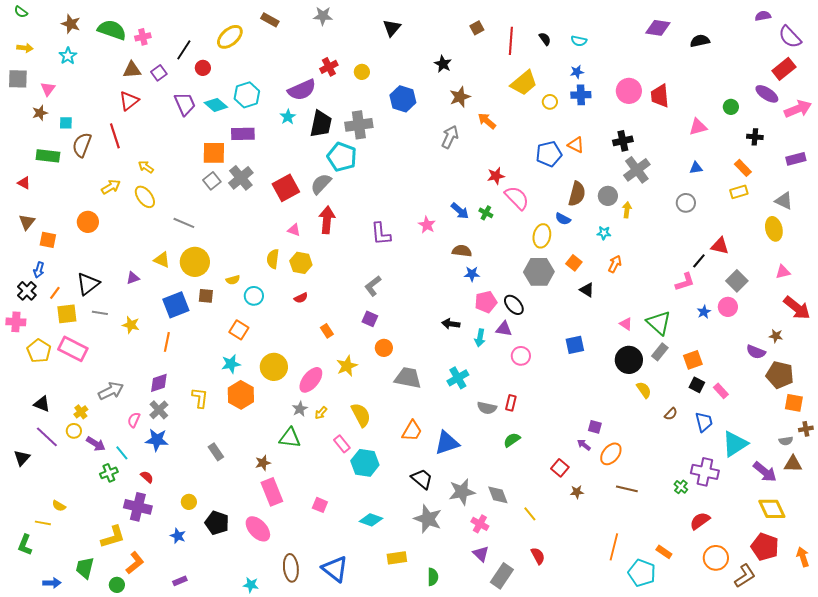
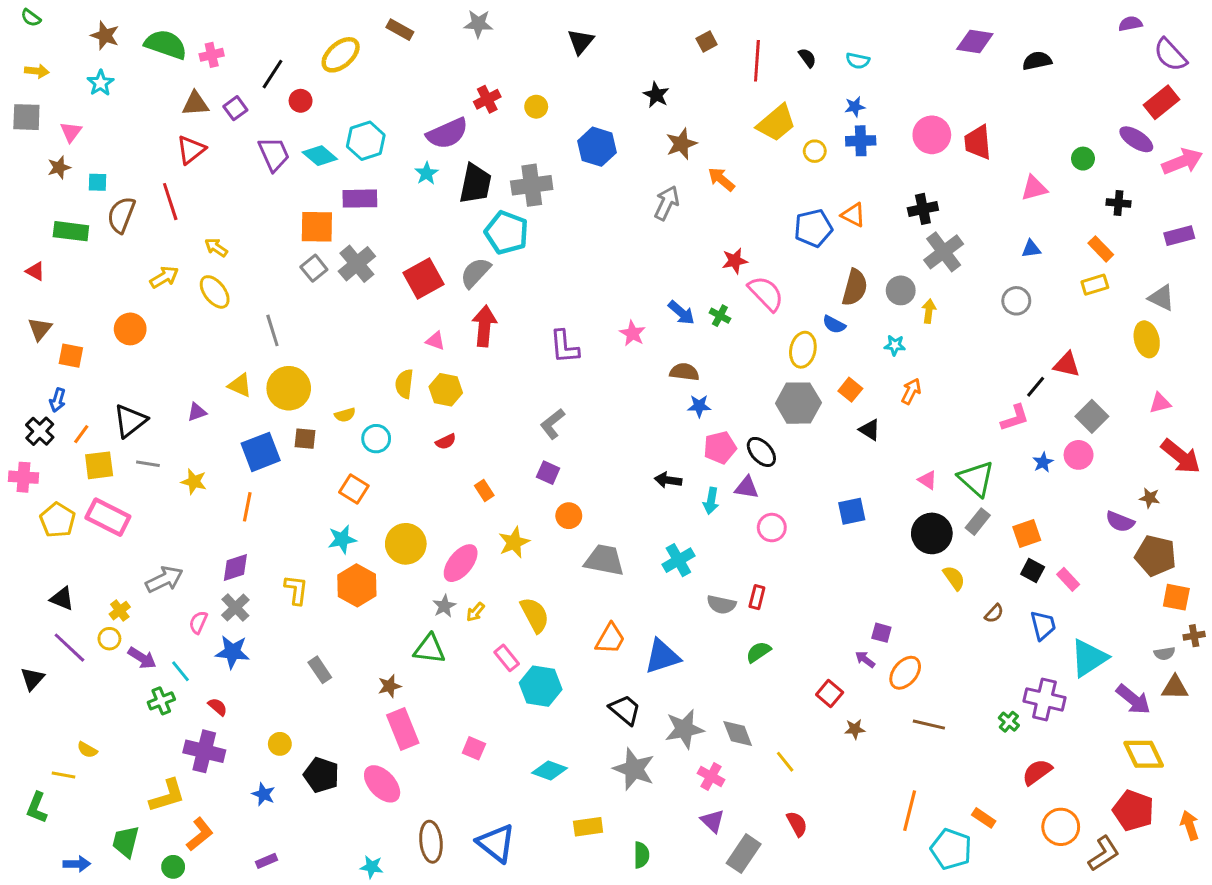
gray line: (184, 223) -> (272, 330), turned 50

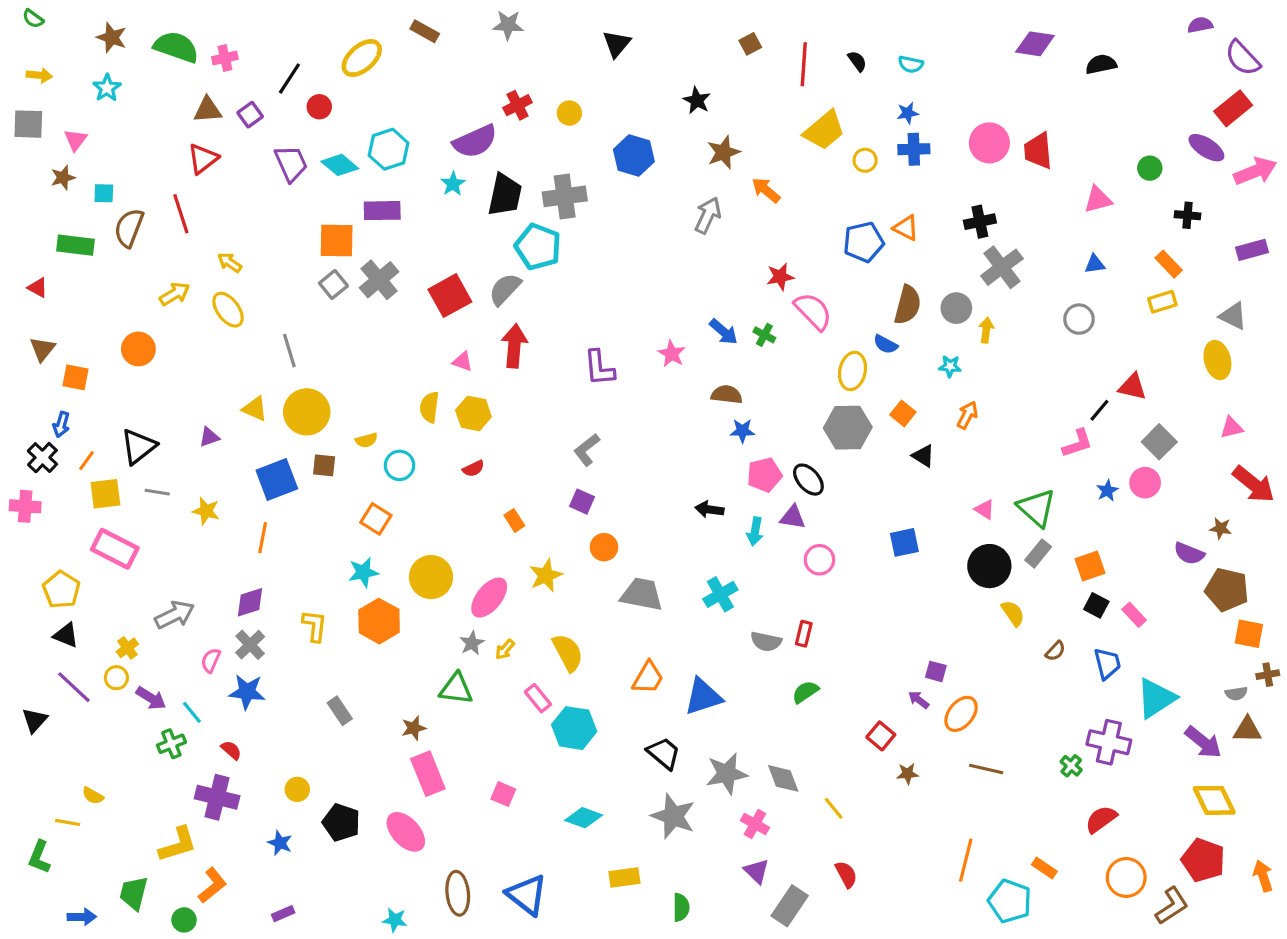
yellow pentagon: (58, 520) -> (61, 590), moved

